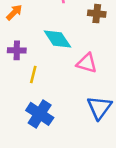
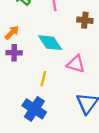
orange arrow: (14, 12) -> (12, 33), moved
yellow line: (33, 75) -> (43, 79), moved

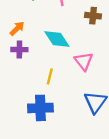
pink triangle: (76, 64) -> (84, 61), turned 36
blue cross: (34, 109) -> (40, 108), turned -35

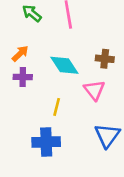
brown cross: (93, 16) -> (105, 59), moved

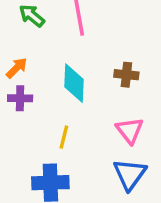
cyan diamond: (64, 65) -> (74, 83), turned 36
pink triangle: (94, 90) -> (130, 130), moved

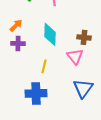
brown cross: (126, 75) -> (84, 37), moved
pink triangle: (130, 130) -> (75, 56), moved

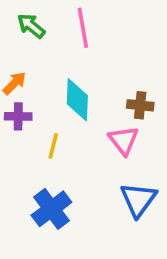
yellow line: (44, 66) -> (53, 146), moved
blue cross: (36, 93) -> (51, 209), turned -35

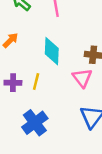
purple cross: (18, 116) -> (13, 83), moved

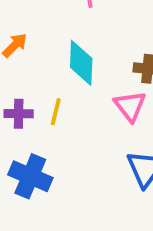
blue cross: (35, 123) -> (30, 176), moved, turned -30

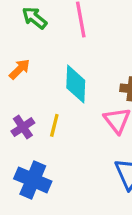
purple cross: (19, 114) -> (23, 127), turned -35

